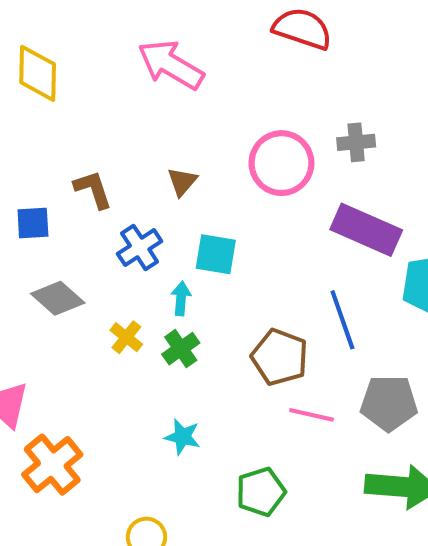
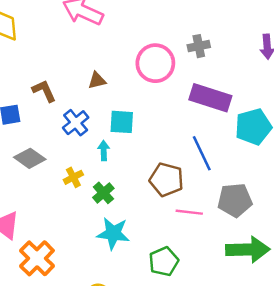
brown triangle: (182, 182) -> (97, 81), turned 42
yellow cross: (126, 337) -> (73, 177), turned 30
green cross: (181, 349) -> (103, 193), moved
cyan star: (182, 437) -> (113, 233), size x1.5

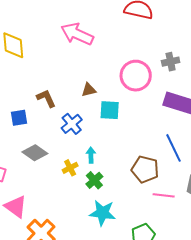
cyan square: (122, 122) -> (110, 110), moved
cyan arrow: (104, 151) -> (91, 155), moved

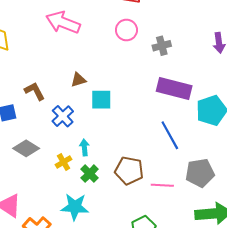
pink circle: (136, 76) -> (126, 30), moved, size x0.7
brown pentagon: (145, 169) -> (129, 171), moved
cyan star: (102, 213) -> (75, 207), moved

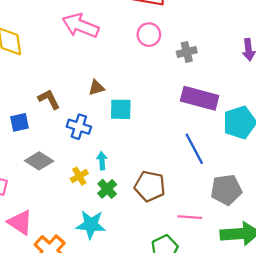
blue cross: (63, 116) -> (79, 127), turned -30
pink line: (162, 185) -> (190, 217), moved

